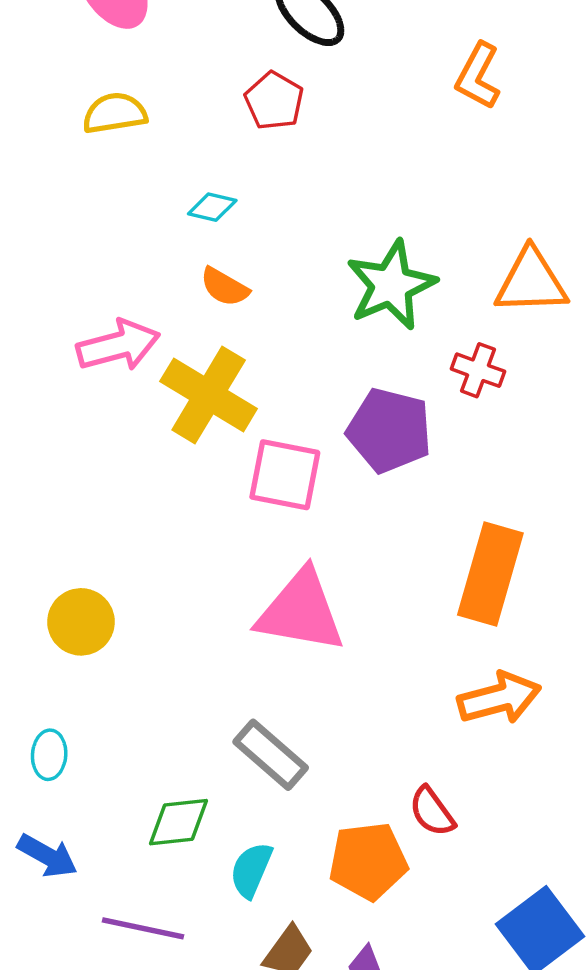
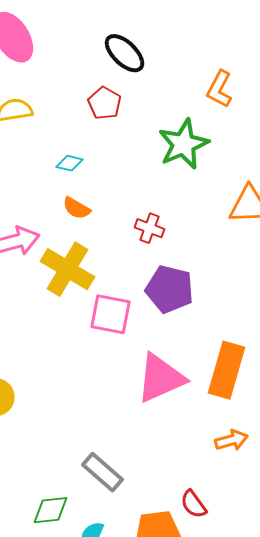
green star: (391, 285) -> (184, 144), moved
red cross: (478, 370) -> (150, 228), moved
pink triangle: (301, 611) -> (160, 378), moved, turned -34
orange arrow: (499, 698) -> (232, 440), size x0.7

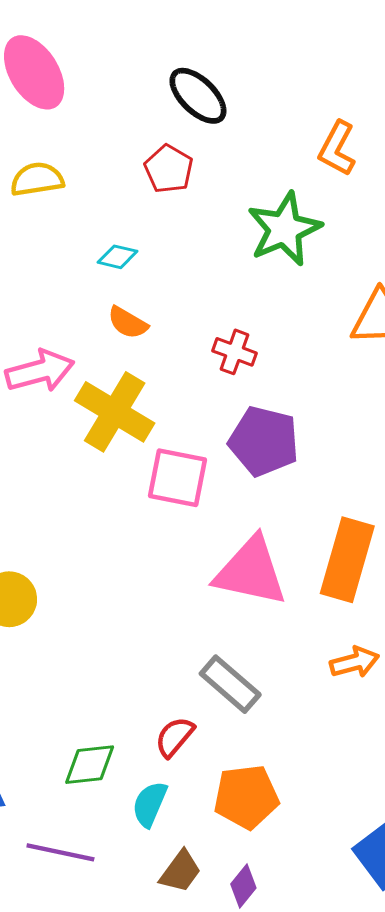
pink triangle: (160, 378) -> (251, 571), turned 36
gray rectangle: (102, 472) -> (230, 684), moved
red semicircle: (194, 504) -> (175, 737), moved, turned 76

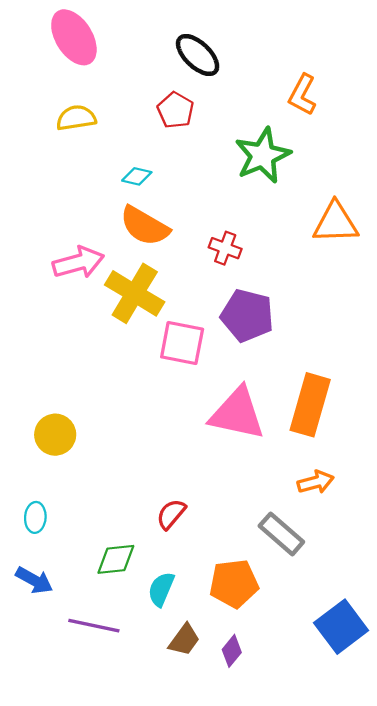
orange semicircle: (128, 323) -> (145, 226), size x1.6
gray rectangle: (230, 684) -> (281, 534), moved
red semicircle: (175, 737) -> (171, 514), moved

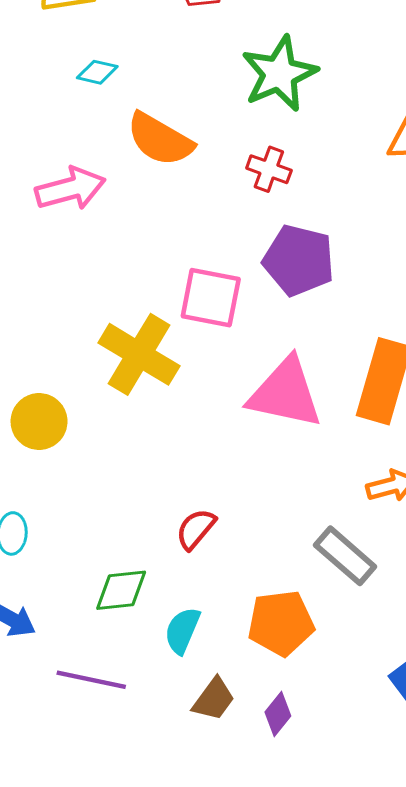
green star: (263, 155) -> (279, 74), moved
cyan diamond: (137, 176) -> (97, 72), moved
yellow cross: (135, 293) -> (139, 354), moved

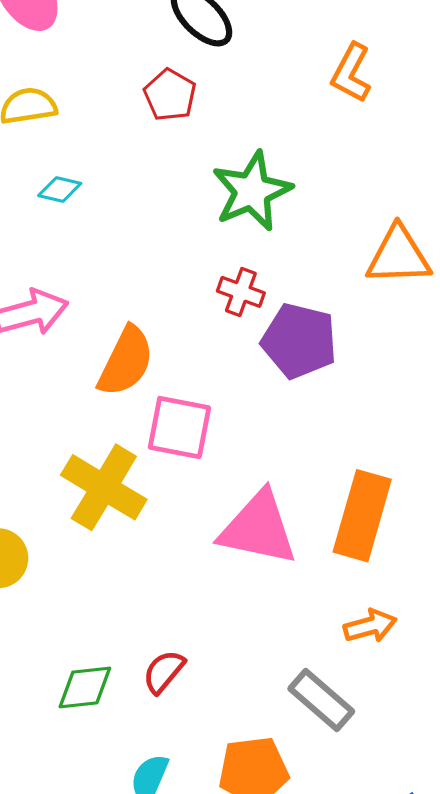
orange semicircle: (160, 139) -> (126, 361), moved, turned -94
purple pentagon: (299, 260) -> (299, 341), moved
green diamond: (121, 590) -> (85, 687), moved

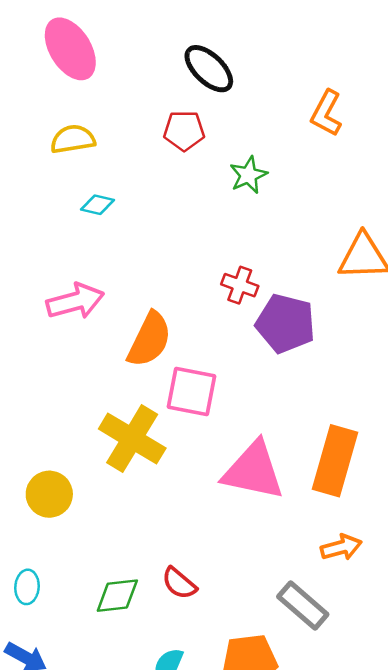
red pentagon: (170, 95) -> (184, 131), turned -30
green star: (252, 191) -> (248, 175), moved, size x0.6
red semicircle: (164, 672) -> (179, 583), turned -90

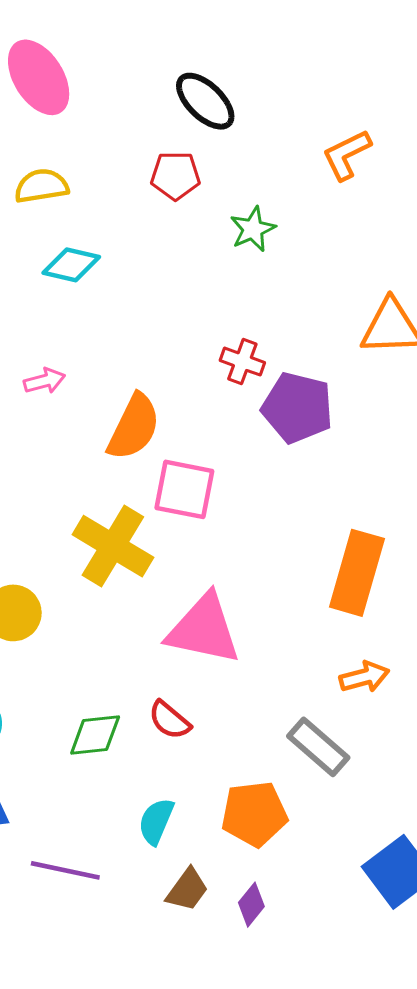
orange L-shape: (326, 113) -> (347, 155), turned 36
cyan diamond: (98, 205) -> (71, 265), size x1.4
pink arrow: (75, 301) -> (44, 381), size x0.6
pink triangle: (253, 471) -> (204, 629), moved

